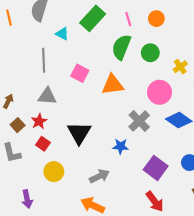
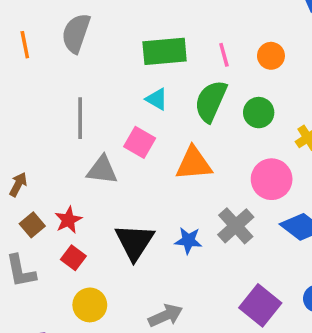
green rectangle: (93, 18) -> (165, 51), turned 40
cyan triangle: (62, 34) -> (157, 99), moved
gray triangle: (47, 96) -> (102, 170), moved
blue star: (121, 146) -> (188, 241), moved

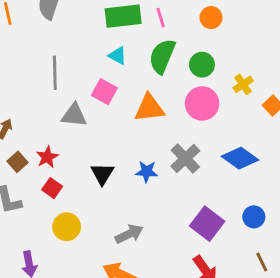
pink line: (224, 55) -> (161, 18), moved
pink circle: (272, 179) -> (202, 103), moved
black triangle: (135, 242) -> (102, 174), size x0.7

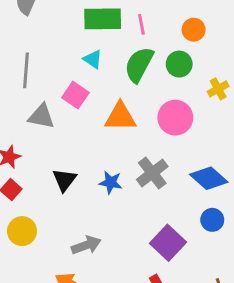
green circle: (202, 65) -> (179, 64), moved
yellow cross: (243, 84) -> (218, 89), moved
blue circle: (254, 217) -> (212, 220), moved

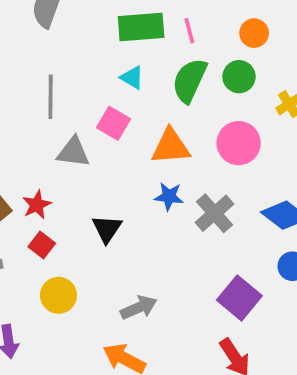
blue star: (111, 182) -> (169, 196), moved

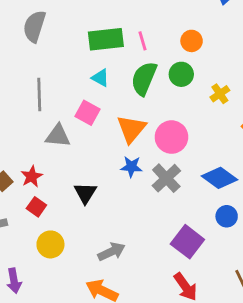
pink circle: (239, 143) -> (171, 137), moved
orange triangle: (171, 146) -> (131, 129), turned -44

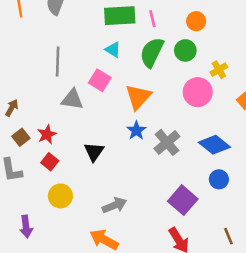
pink circle: (171, 137) -> (198, 92), moved
blue star: (131, 167) -> (136, 131), turned 30

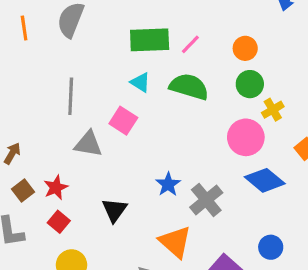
pink line: (152, 19) -> (190, 44), turned 56
green circle: (185, 50) -> (250, 84), moved
green semicircle: (152, 52) -> (189, 87), turned 80
orange triangle: (138, 97) -> (175, 242), moved, turned -32
blue diamond: (214, 145) -> (265, 180), moved

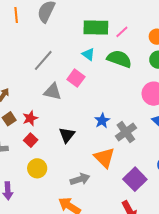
gray line: (71, 96) -> (43, 60), turned 35

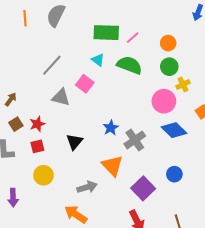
red square: (31, 140) -> (37, 146), turned 32

